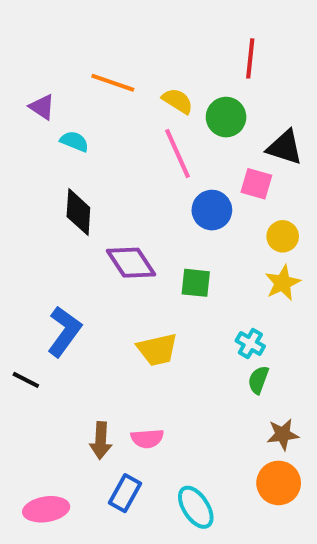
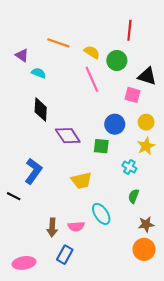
blue circle: (212, 210) -> (115, 124), moved
cyan cross: (250, 343) -> (129, 167), moved
cyan ellipse: (196, 507) -> (101, 214), moved

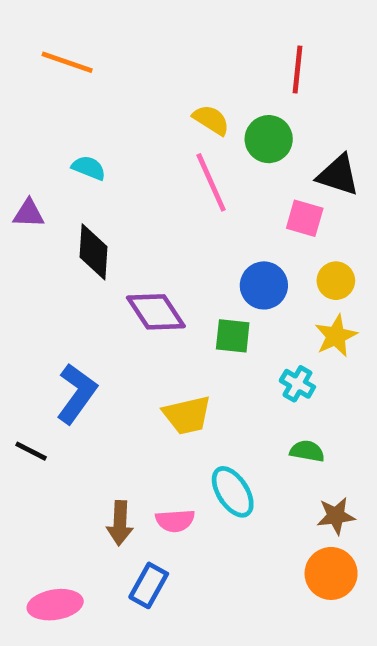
orange line: (58, 43) -> (67, 62), moved
purple triangle: (22, 55) -> (29, 213), moved, turned -32
green semicircle: (134, 196) -> (307, 451), turned 80

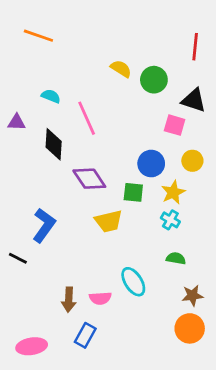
red line: (297, 69) -> (195, 47), moved
pink line: (211, 182) -> (87, 118), moved
yellow star: (336, 336) -> (173, 192), moved
yellow trapezoid: (187, 415) -> (109, 221), moved

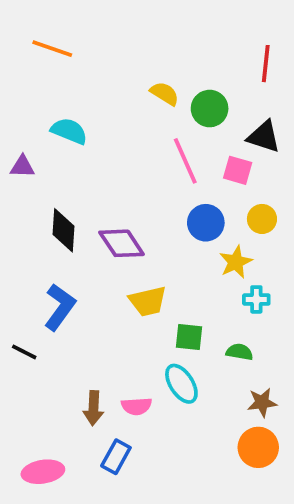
cyan semicircle: (51, 96) -> (69, 131), size x1.4
pink line: (87, 118) -> (185, 161), moved
black diamond: (54, 144) -> (64, 230), moved
green square: (133, 192) -> (189, 337), moved
cyan cross: (170, 220) -> (256, 299), moved, turned -30

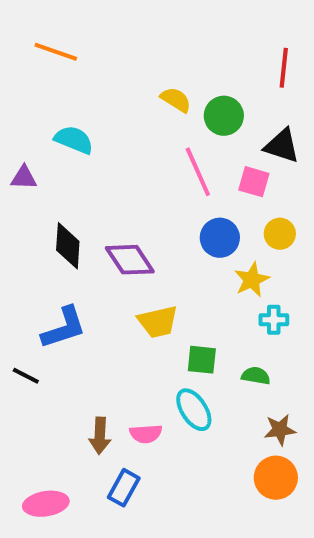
blue L-shape: (60, 307) -> (64, 328), turned 36

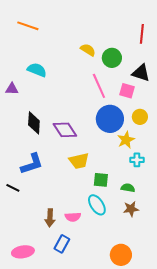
blue circle: (220, 238) -> (110, 119), size x1.4
brown star: (280, 430) -> (131, 209), moved
orange circle: (276, 478) -> (121, 255), moved

